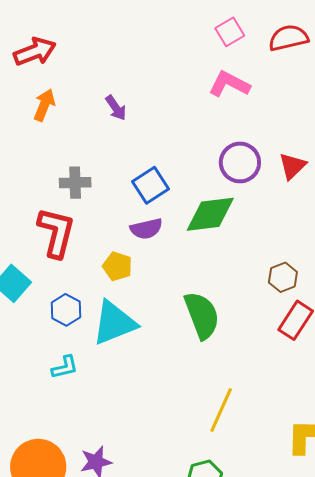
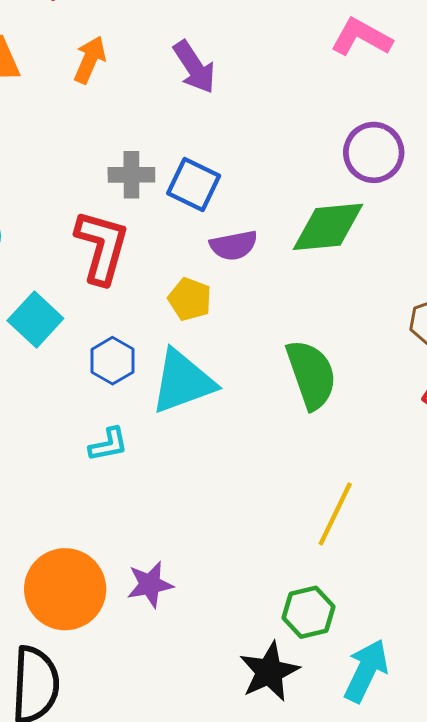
purple arrow: (116, 108) -> (194, 67), size x1.4
blue square: (151, 185) -> (194, 185), moved, turned -33

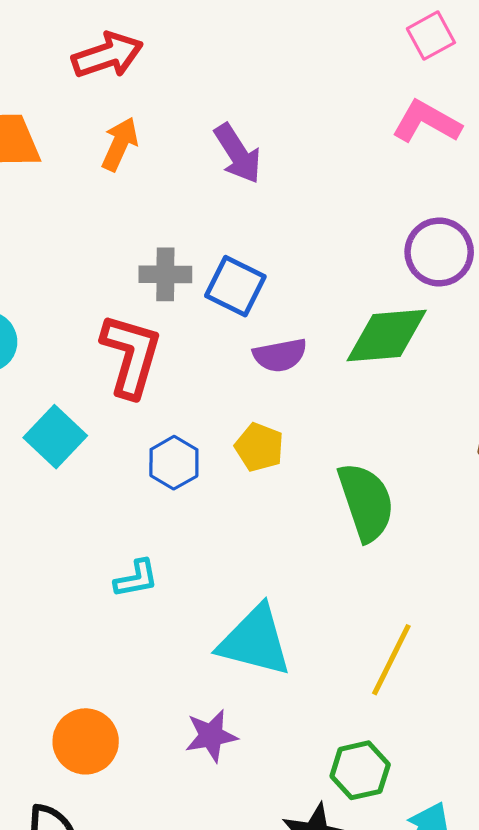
yellow pentagon: (190, 299) -> (259, 447), moved
blue hexagon: (113, 361) -> (174, 463), moved
cyan triangle: (183, 382) -> (255, 641), moved, turned 34
purple star: (150, 584) -> (211, 736), moved
orange circle: (65, 589) -> (86, 741), size x0.7

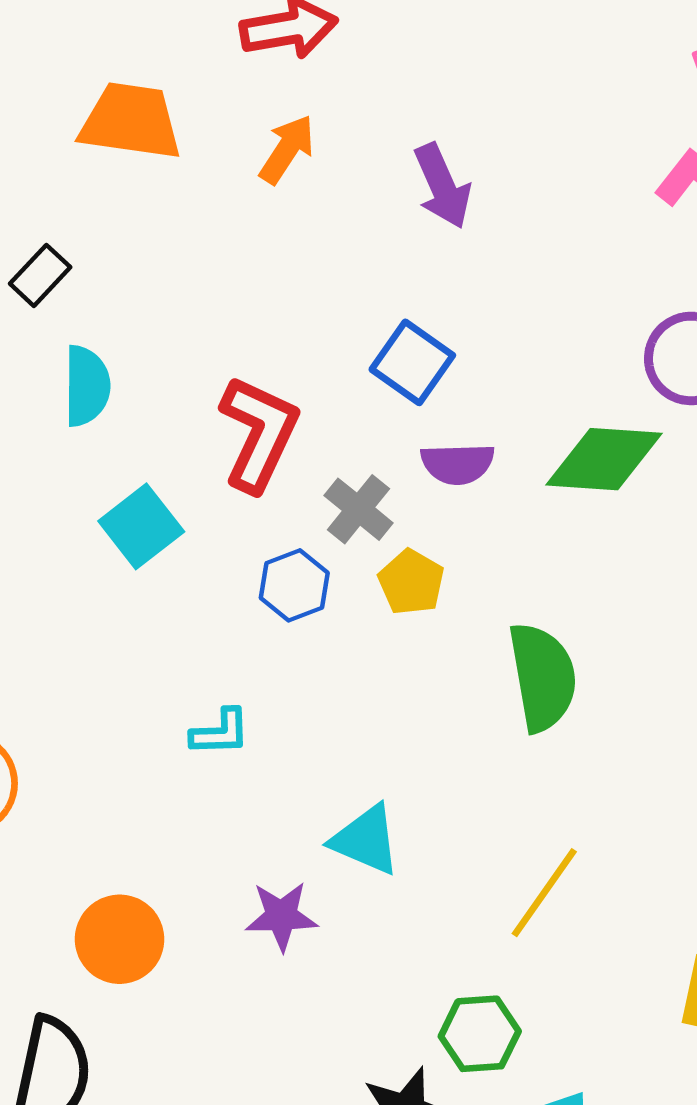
gray cross: (165, 274) -> (358, 509), moved, turned 30
cyan triangle: (255, 641) -> (366, 840), size x0.7
purple star: (211, 736) -> (281, 916), moved

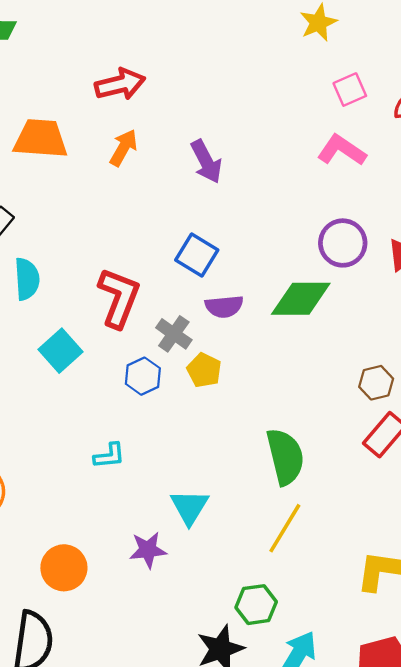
green semicircle: (543, 677) -> (285, 457), moved
cyan triangle: (366, 840) -> (189, 507), turned 42

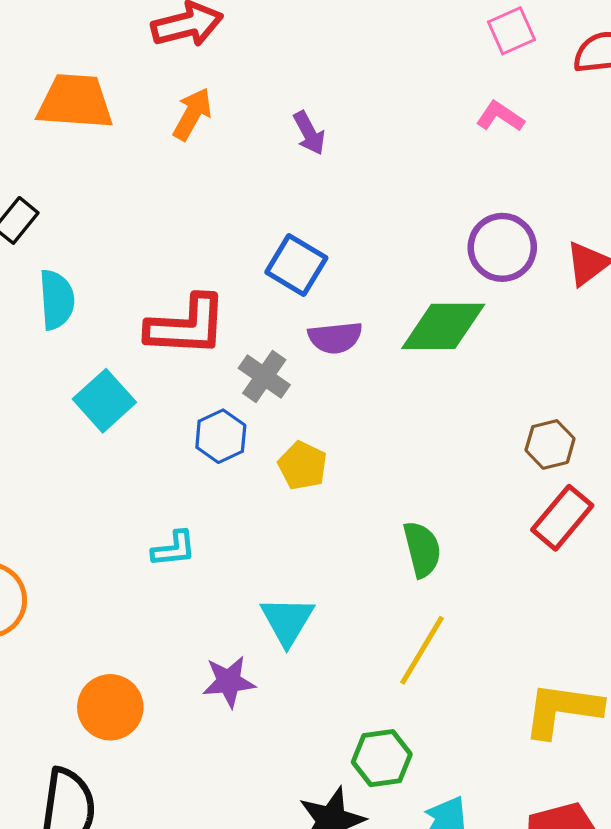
pink L-shape: (342, 150) -> (500, 116), size x0.7
purple arrow: (206, 161) -> (309, 133), size x0.7
red L-shape: (119, 298) -> (187, 326), turned 72
yellow pentagon: (204, 370) -> (303, 466), moved
green semicircle: (285, 457) -> (422, 549), size x0.7

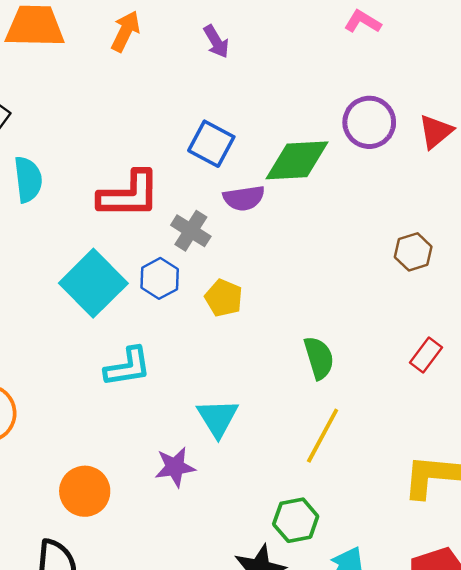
green diamond: (443, 326) -> (297, 160), moved
cyan square: (104, 401) -> (93, 283), moved, size x1.4
brown hexagon: (550, 444) -> (413, 252), moved
red rectangle: (562, 518) -> (426, 355), moved, size x0.7
cyan L-shape: (174, 549) -> (128, 367), size x1.4

